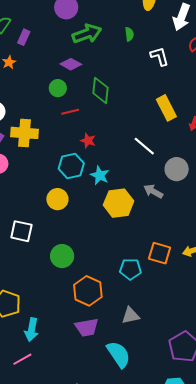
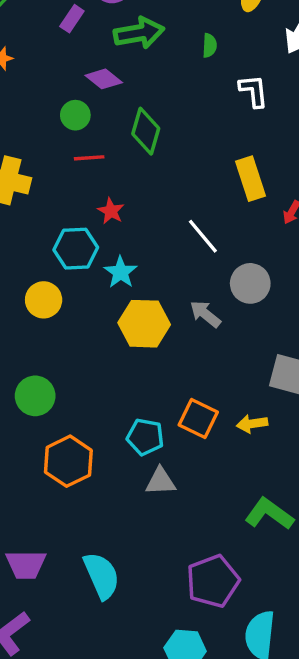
purple rectangle: (24, 37) -> (72, 19), moved
gray triangle: (131, 315) -> (161, 481), moved
purple trapezoid: (87, 327) -> (26, 564), moved

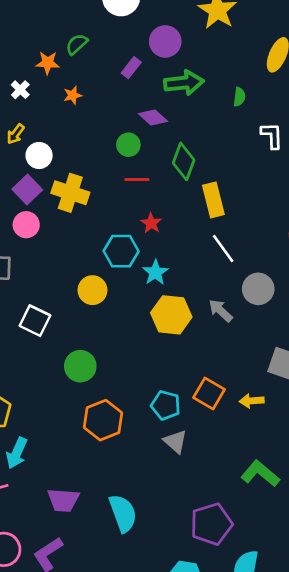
yellow rectangle: (251, 179) -> (213, 200), moved
gray triangle: (161, 481) -> (175, 441), turned 40

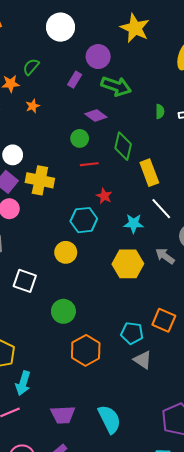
green arrow: (184, 83) -> (116, 86), turned 32
green semicircle: (239, 97) -> (160, 111), moved
cyan star: (155, 272) -> (134, 224), moved, turned -30

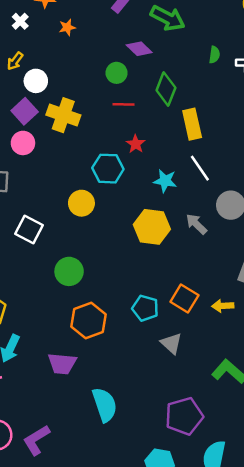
gray triangle: (143, 360) -> (171, 343), moved
purple trapezoid: (63, 415) -> (62, 364), moved

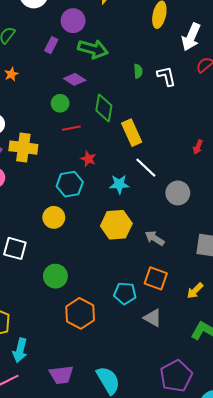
gray arrow: (196, 224) -> (155, 238), moved
yellow arrow: (223, 306) -> (195, 291), moved, turned -30
purple trapezoid: (62, 364) -> (61, 375), moved

